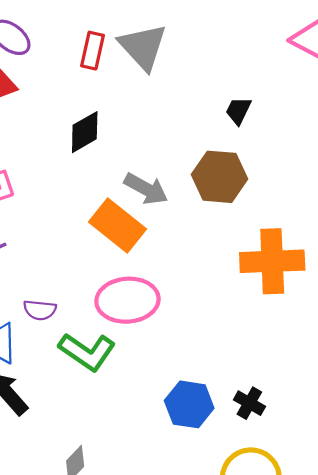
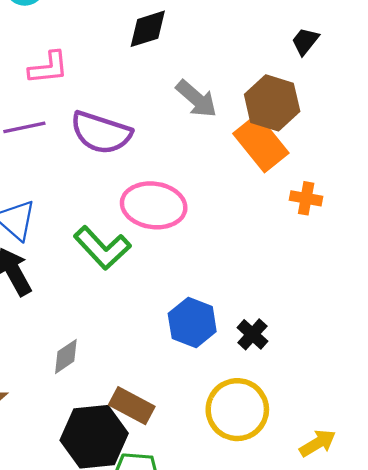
orange rectangle: (118, 225) -> (261, 143), moved
orange cross: (272, 261) -> (306, 198), size x0.5
purple semicircle: (40, 310) -> (101, 133), moved, size x1.8

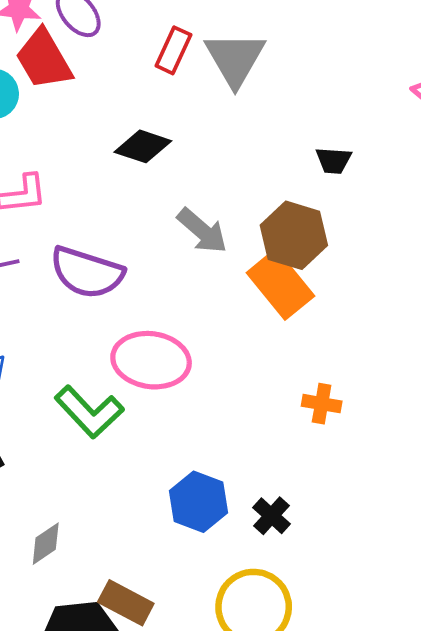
black diamond: (148, 29) -> (143, 146), turned 36
black trapezoid: (305, 41) -> (334, 161), turned -124
orange cross: (306, 198) -> (322, 404), moved

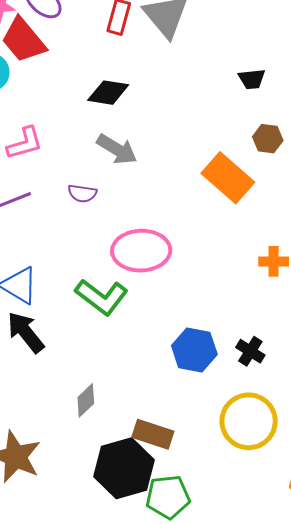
gray arrow: (202, 231) -> (117, 149), moved
brown hexagon: (294, 235) -> (268, 139), moved, size x0.6
purple semicircle: (87, 272) -> (82, 193), size x0.5

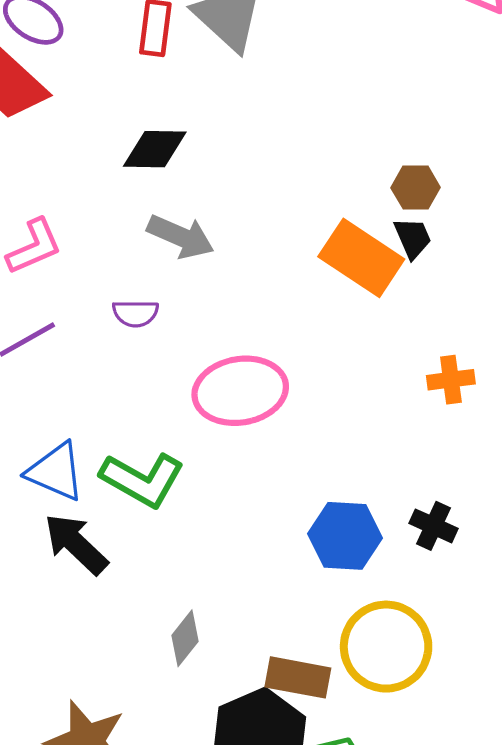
black trapezoid: (252, 79) -> (413, 238), moved, turned -100
green L-shape: (102, 297) -> (142, 480), moved
yellow circle: (249, 421) -> (386, 647), moved

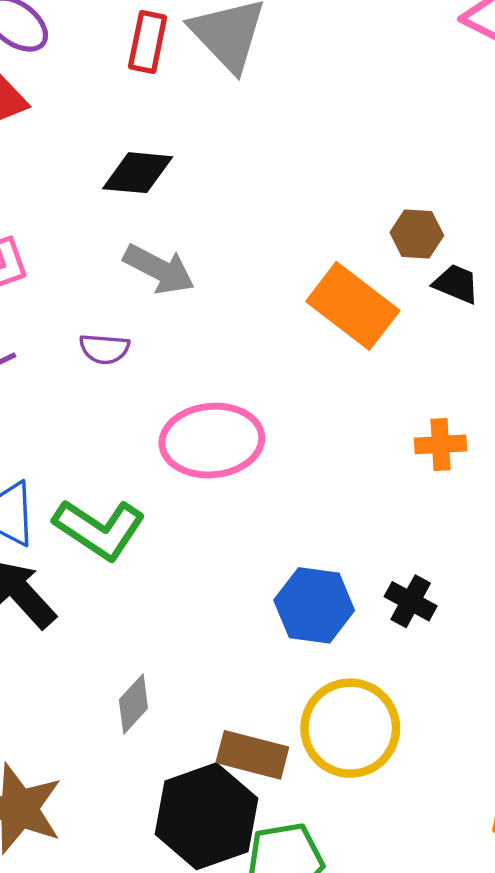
black trapezoid: (413, 238) -> (456, 284), moved, turned -48

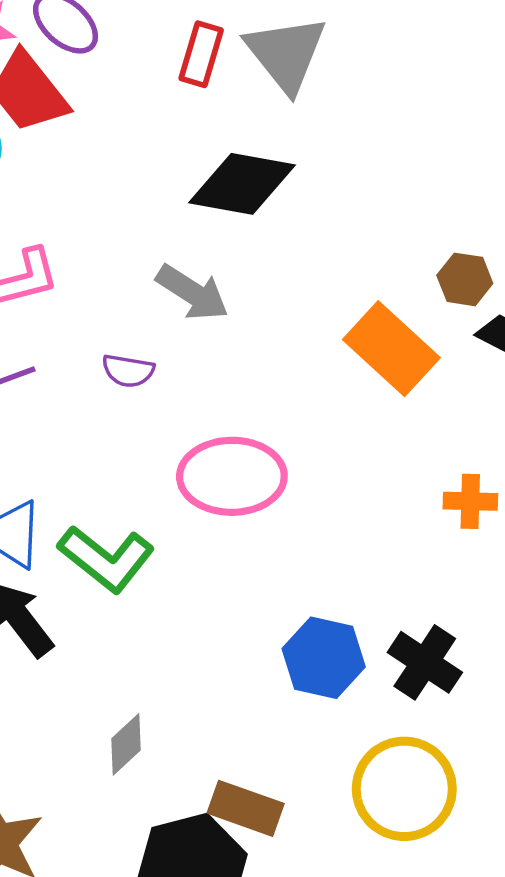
black diamond: (138, 173) -> (242, 184), moved, size x1.4
black cross: (411, 601) -> (425, 662), size x1.4
yellow circle: (350, 728) -> (404, 789), moved

